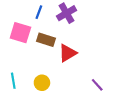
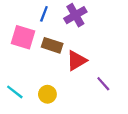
cyan line: (13, 81) -> (15, 92), turned -42
purple line: (97, 85) -> (103, 84), moved

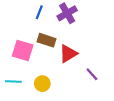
pink square: (23, 37) -> (23, 50), moved
cyan line: (15, 92) -> (13, 82), turned -35

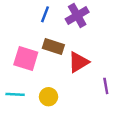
purple line: (92, 74) -> (106, 86), turned 32

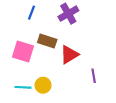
blue line: (45, 14) -> (31, 13), moved
cyan line: (15, 94) -> (23, 87), moved

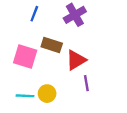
purple line: (94, 76) -> (86, 83), moved

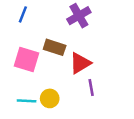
blue line: (34, 14) -> (23, 14), moved

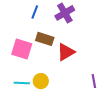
blue line: (23, 14) -> (35, 12), moved
purple line: (91, 88) -> (94, 81), moved

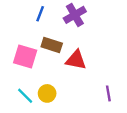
red triangle: (66, 52) -> (76, 60), turned 42
cyan line: (22, 83) -> (25, 96), turned 42

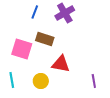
red triangle: (76, 60) -> (61, 64), moved
cyan line: (25, 96) -> (12, 80), moved, turned 35

